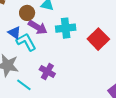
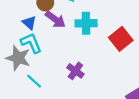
cyan L-shape: (26, 42) -> (31, 43), moved
purple cross: (47, 72) -> (75, 71), moved

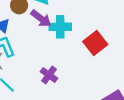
purple arrow: (55, 19) -> (41, 19), moved

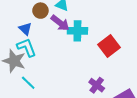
purple cross: (49, 75) -> (97, 85), moved

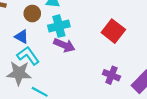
purple arrow: (60, 23) -> (64, 45), moved
cyan cross: (77, 31) -> (59, 26), moved

